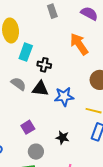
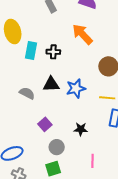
black cross: (44, 65) -> (53, 52), moved
gray semicircle: (18, 84) -> (27, 93), moved

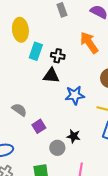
black triangle: (51, 84) -> (51, 76), moved
gray semicircle: (27, 93) -> (19, 110), moved
gray circle: (57, 147) -> (57, 148), moved

